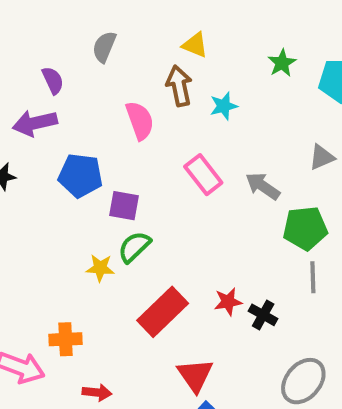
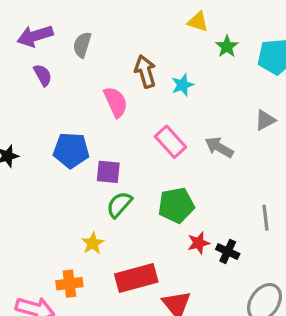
yellow triangle: (195, 45) -> (198, 22), moved
purple arrow: (35, 123) -> (35, 36), moved
green pentagon: (305, 228) -> (176, 205), moved
yellow star: (100, 268) -> (93, 243), moved, turned -30
red rectangle: (163, 312) -> (136, 278), moved, turned 33

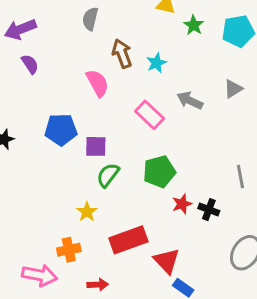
gray semicircle: (82, 45) -> (90, 19), moved
gray arrow: (219, 147) -> (190, 100), moved

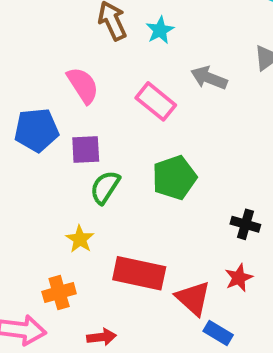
pink semicircle: (97, 83) -> (83, 85), moved
red star: (182, 204) -> (239, 278), moved
red rectangle: (128, 240) -> (139, 273), turned 36

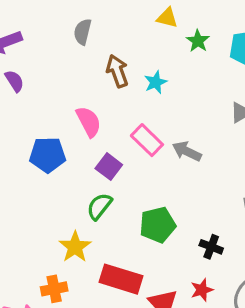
gray arrow: (209, 78) -> (187, 151), moved
purple square: (86, 150) -> (109, 167), moved, turned 35
green pentagon: (174, 178) -> (158, 225), moved
yellow star: (80, 239) -> (75, 247), size x1.4

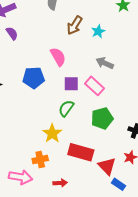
brown arrow: (117, 71) -> (75, 25), turned -126
pink rectangle: (147, 140) -> (94, 86), moved
gray arrow: (187, 151) -> (105, 63), moved
purple square: (109, 167) -> (71, 84), turned -35

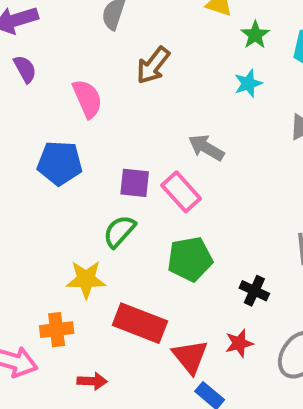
cyan star: (98, 31) -> (248, 83), moved
pink semicircle: (58, 57) -> (87, 99), moved
yellow star: (52, 133) -> (86, 279), turned 30

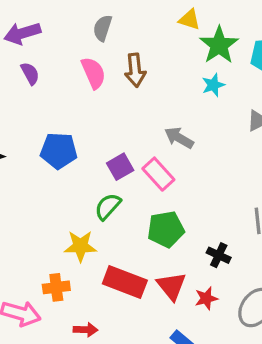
green star: (255, 35) -> (219, 45), size x1.6
brown arrow: (153, 65) -> (135, 70), turned -44
pink semicircle: (87, 99) -> (93, 73), moved
purple square: (135, 183) -> (120, 167), turned -36
red triangle: (190, 357) -> (171, 286), moved

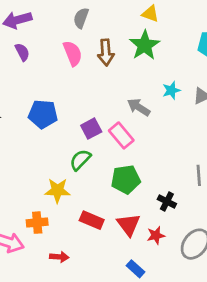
green star: (219, 45) -> (145, 45), moved
cyan star: (213, 85) -> (171, 90), moved
red rectangle: (125, 282) -> (92, 220), size x0.7

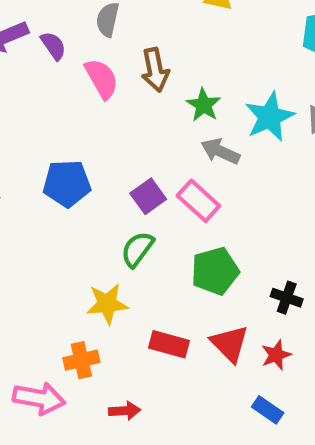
green star: (145, 45) -> (204, 105), moved, size x0.7
purple semicircle: (22, 52) -> (53, 46), moved
cyan star: (171, 90) -> (270, 117), size x1.6
blue rectangle: (136, 269) -> (268, 410), moved

